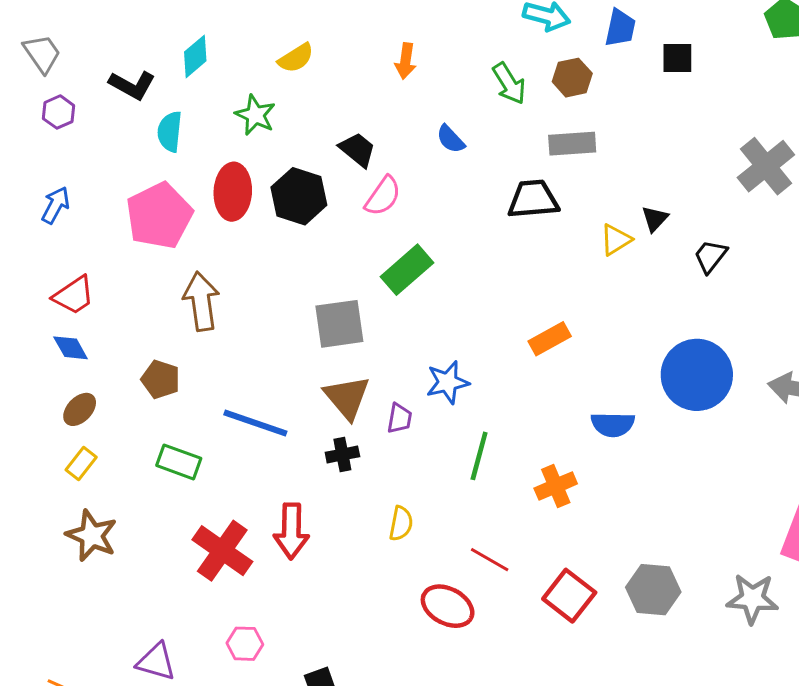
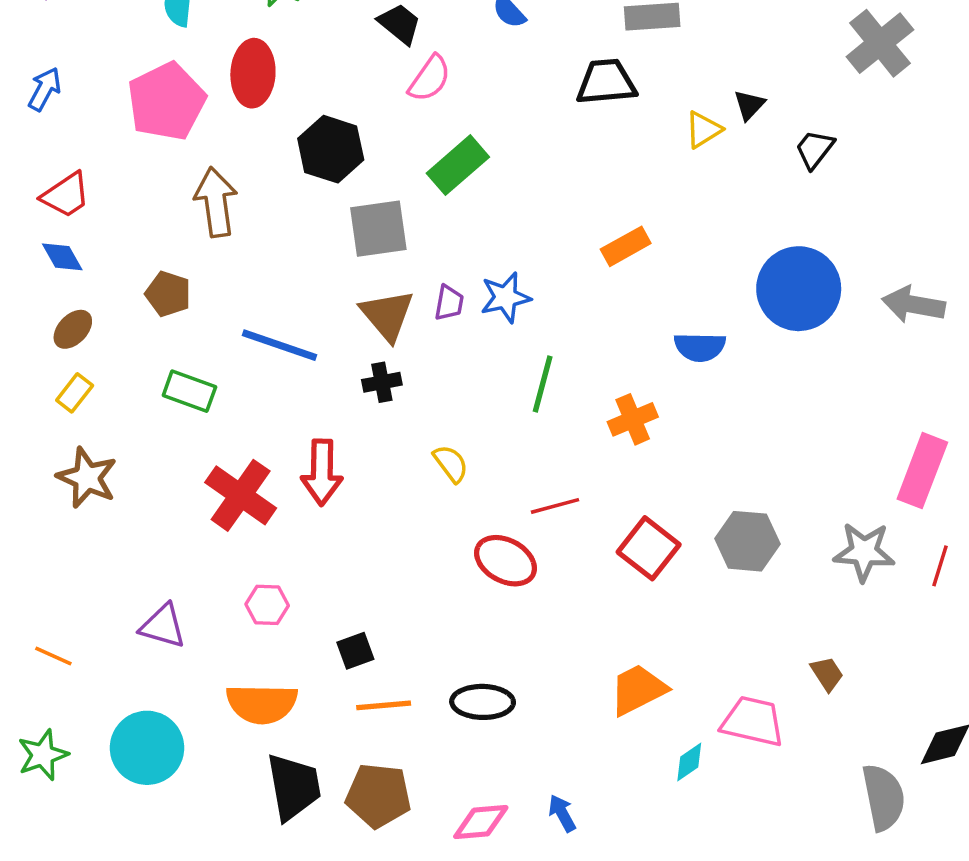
black hexagon: (299, 196) -> (331, 149), moved
purple trapezoid: (399, 418) -> (449, 303), moved
yellow semicircle: (401, 524) -> (451, 464), turned -48
red line: (490, 560) -> (555, 506), turned -45

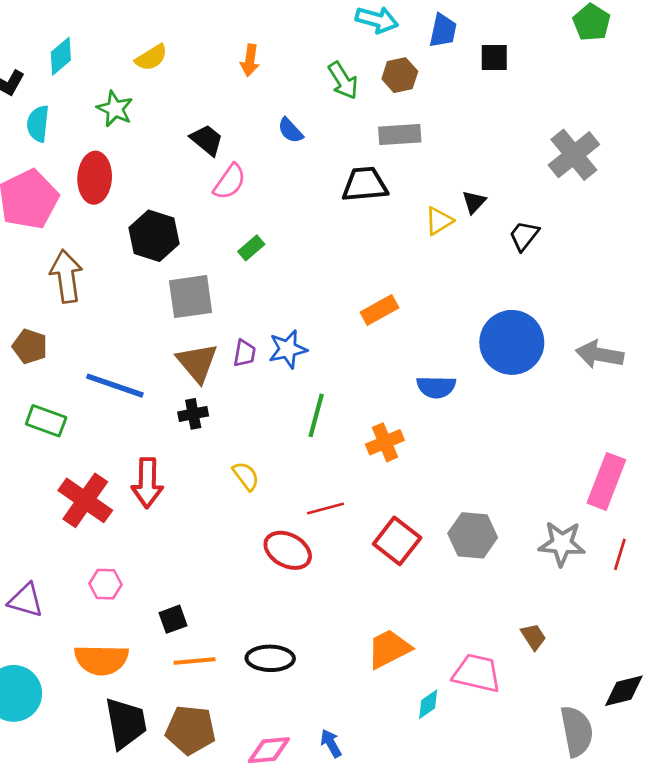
green rectangle: (458, 165) -> (251, 248), size x0.6

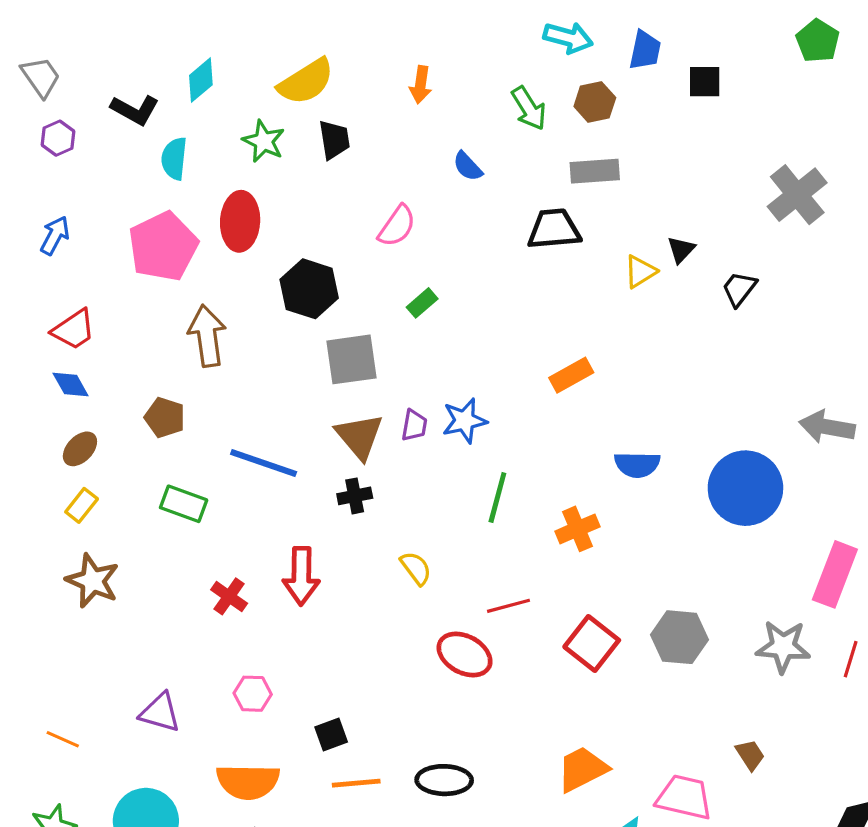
yellow semicircle: (151, 58) -> (306, 82), size x1.5
black trapezoid: (207, 140) -> (334, 140), moved, turned 42
blue circle: (512, 342) -> (745, 488), moved
red cross: (85, 500) -> (229, 596), size x0.6

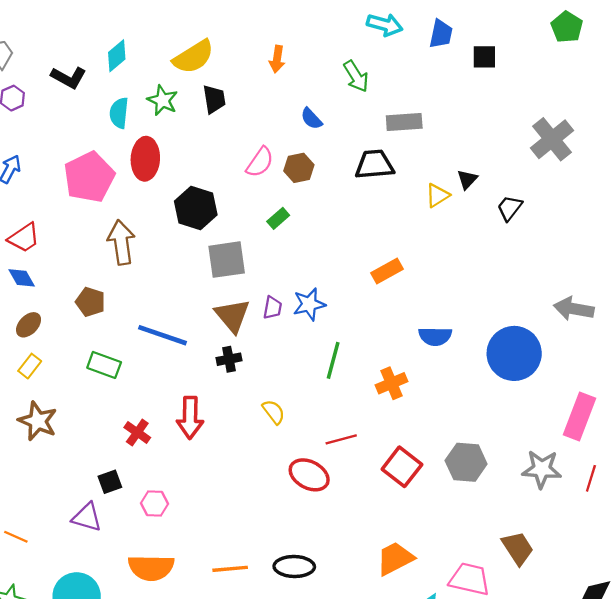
brown hexagon: (595, 102) -> (299, 168), moved
cyan semicircle: (174, 159) -> (119, 113), moved
black square: (331, 735) -> (110, 482), moved
brown trapezoid: (750, 755) -> (518, 548), size x1.5

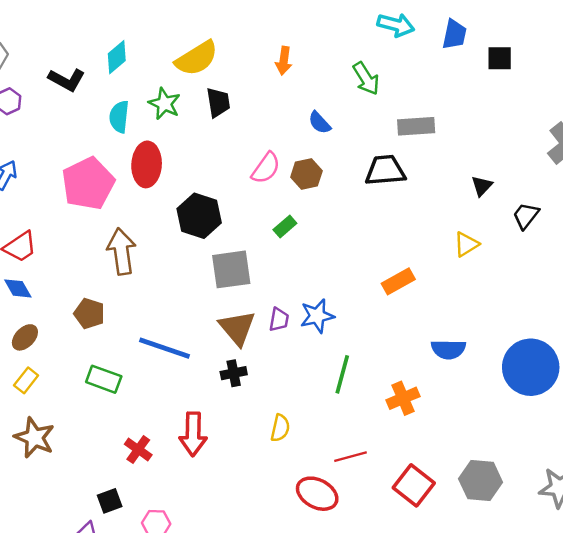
yellow triangle: (437, 195) -> (466, 244), moved
yellow semicircle: (274, 412) -> (280, 428), turned 50

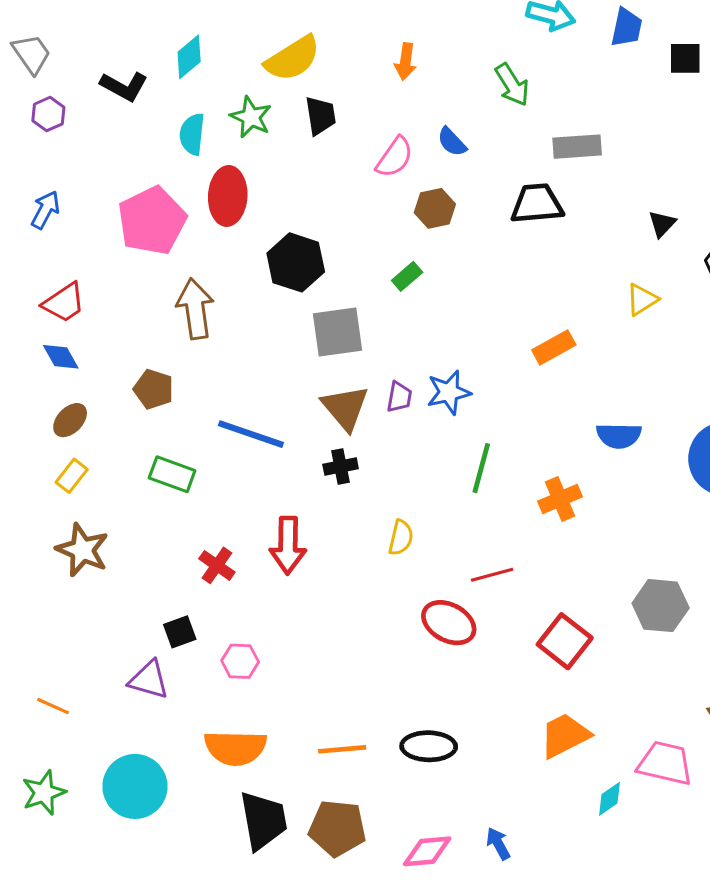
pink semicircle: (266, 168) -> (395, 157), moved
red square: (414, 485) -> (565, 641), moved

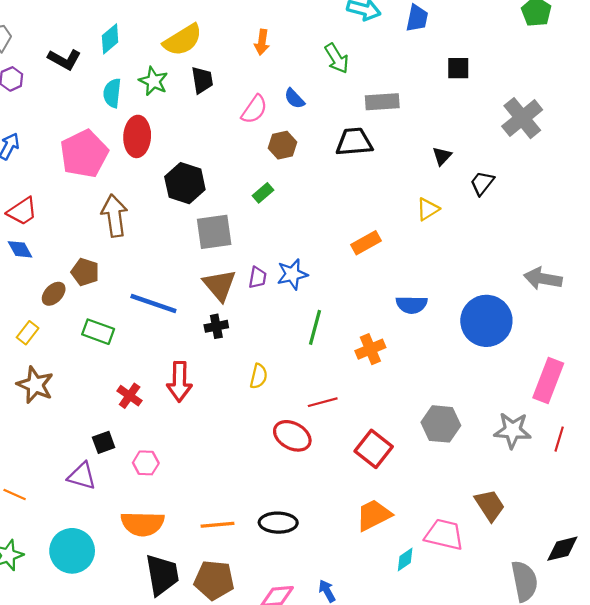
black square: (685, 58) -> (458, 68), moved
brown ellipse: (70, 420) -> (54, 294), moved

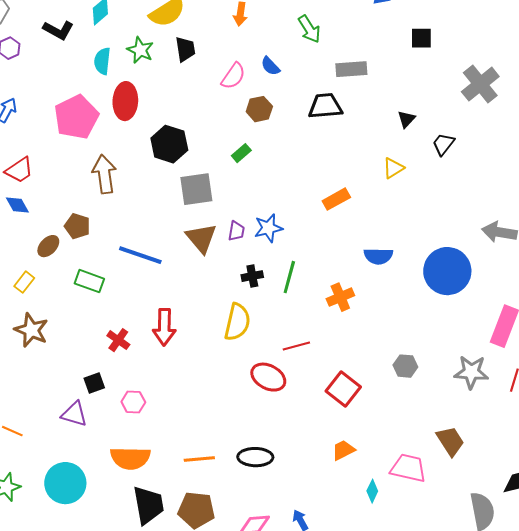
black cross: (216, 326) -> (252, 276), moved
yellow semicircle: (259, 376) -> (237, 322), size x1.6
gray hexagon: (441, 424) -> (405, 366), size x0.7
orange trapezoid: (374, 515) -> (343, 450), size x0.7
cyan diamond: (405, 559) -> (372, 491), turned -30

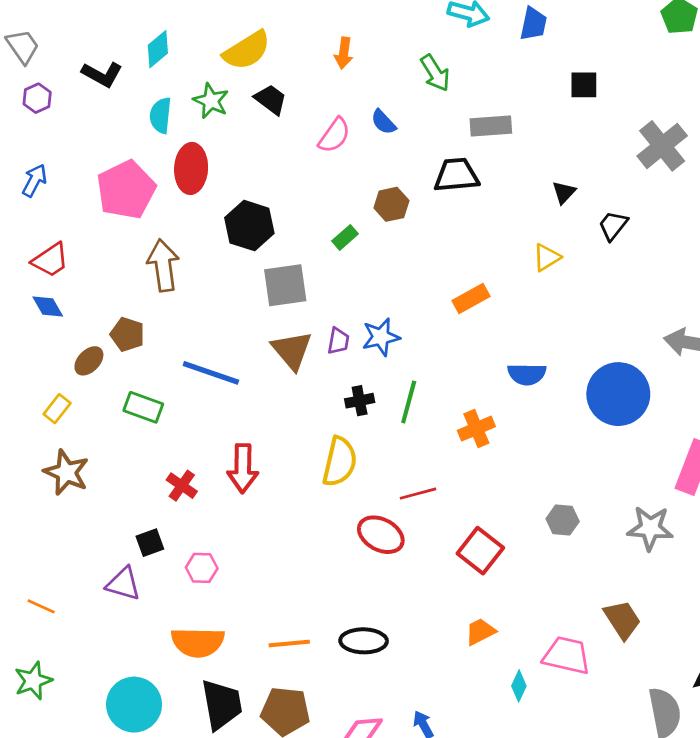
black trapezoid: (185, 49) -> (271, 99), turned -44
brown hexagon: (259, 109) -> (391, 204), moved
cyan circle: (65, 483) -> (134, 705), moved

